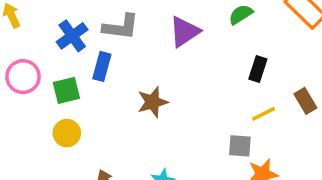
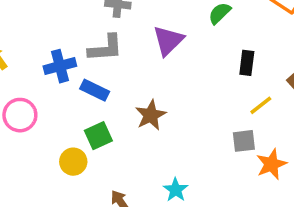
blue cross: (72, 36) -> (60, 66), turned 32
blue rectangle: (102, 66) -> (95, 90), turned -68
green square: (66, 90) -> (98, 136), moved

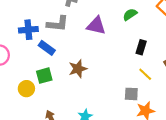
purple triangle: (168, 41) -> (96, 26), turned 48
yellow line: (261, 105) -> (145, 74), turned 72

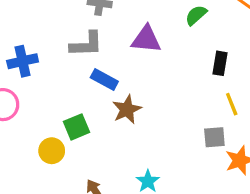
blue cross: (28, 30) -> (23, 61), moved
blue rectangle: (47, 48) -> (104, 80), moved
yellow line: (145, 74) -> (232, 104), turned 32

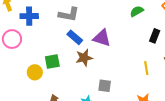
purple triangle: (146, 39) -> (102, 38), moved
black rectangle: (220, 63) -> (155, 36), moved
gray square: (214, 137) -> (105, 86), moved

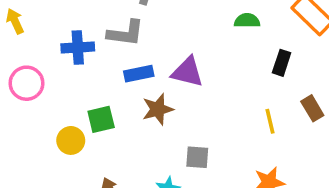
green semicircle: (137, 11) -> (247, 21), turned 32
blue cross: (29, 16) -> (78, 47), moved
blue rectangle: (75, 37) -> (139, 74), turned -49

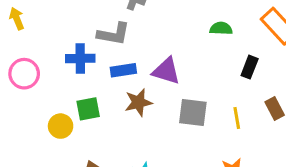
blue cross: (78, 47) -> (80, 58), moved
gray square: (197, 157) -> (193, 113), moved, size x1.4

